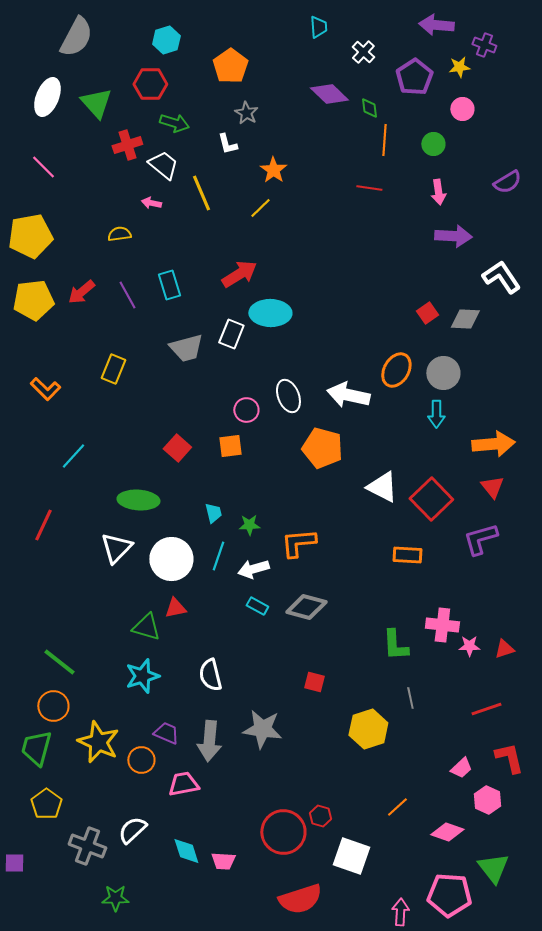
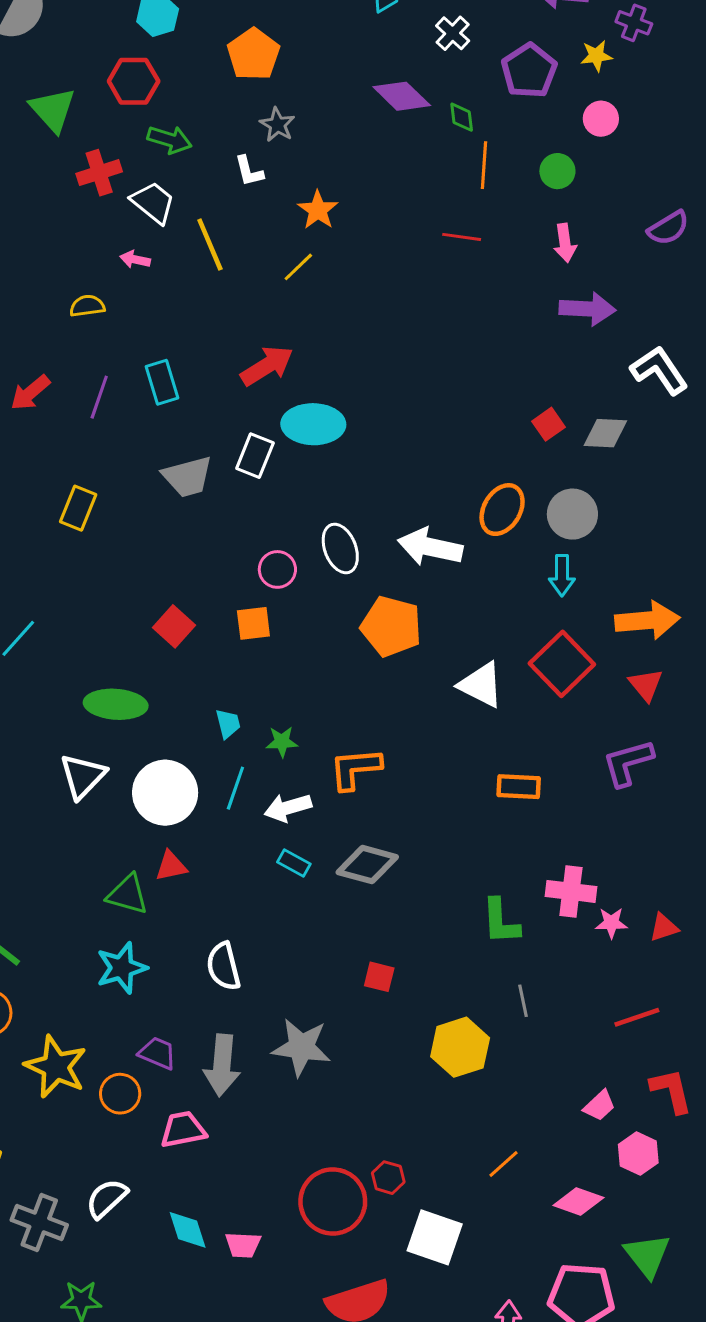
purple line: (127, 295) -> (99, 397), turned 48
red square: (431, 499) -> (562, 664), moved

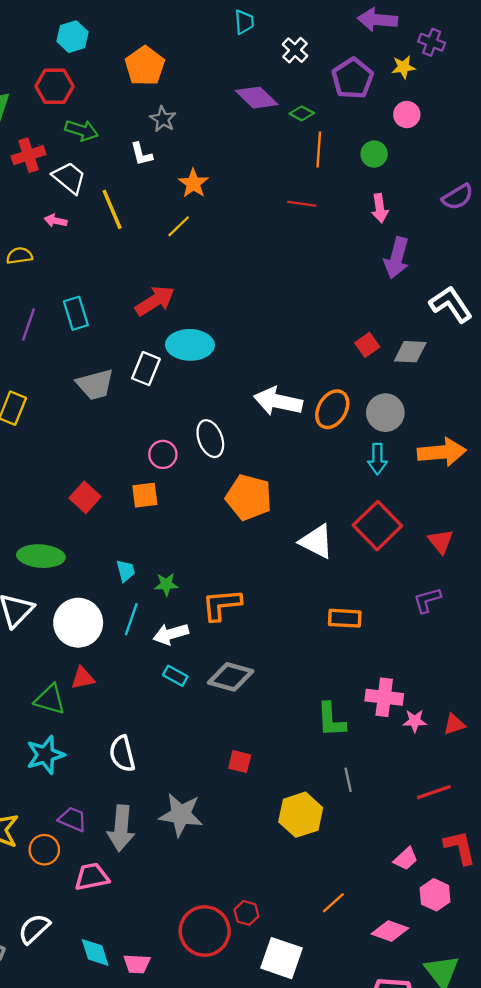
green diamond: (462, 117) -> (302, 113), turned -55
purple arrow: (587, 309) -> (397, 258), turned 102
white arrow: (430, 547) -> (278, 401), moved
orange arrow: (647, 620) -> (442, 452), moved
purple L-shape: (628, 763) -> (427, 600), size x0.7

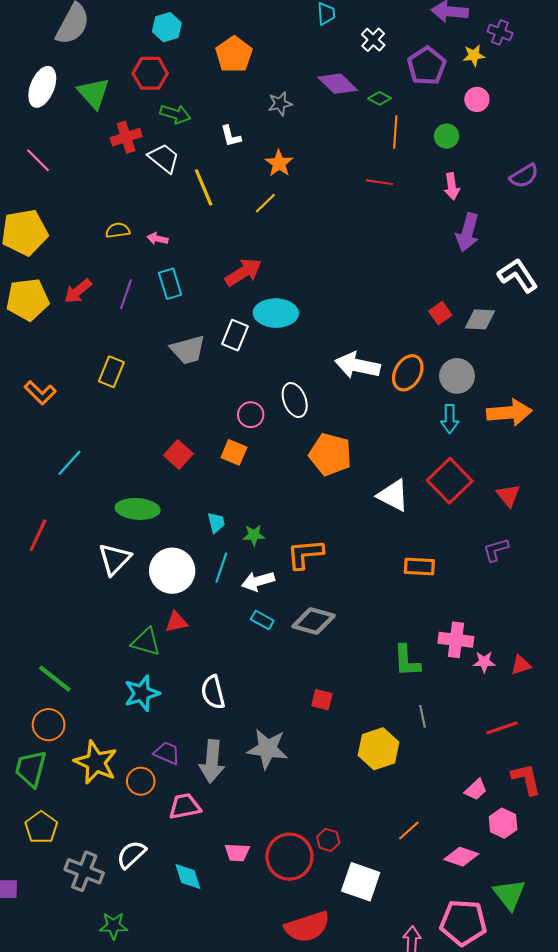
gray star: (163, 119) -> (280, 104), moved, turned 30
pink arrow: (56, 221) -> (157, 239), moved
orange square: (145, 495) -> (234, 452), turned 30
pink trapezoid: (137, 964) -> (237, 852), moved

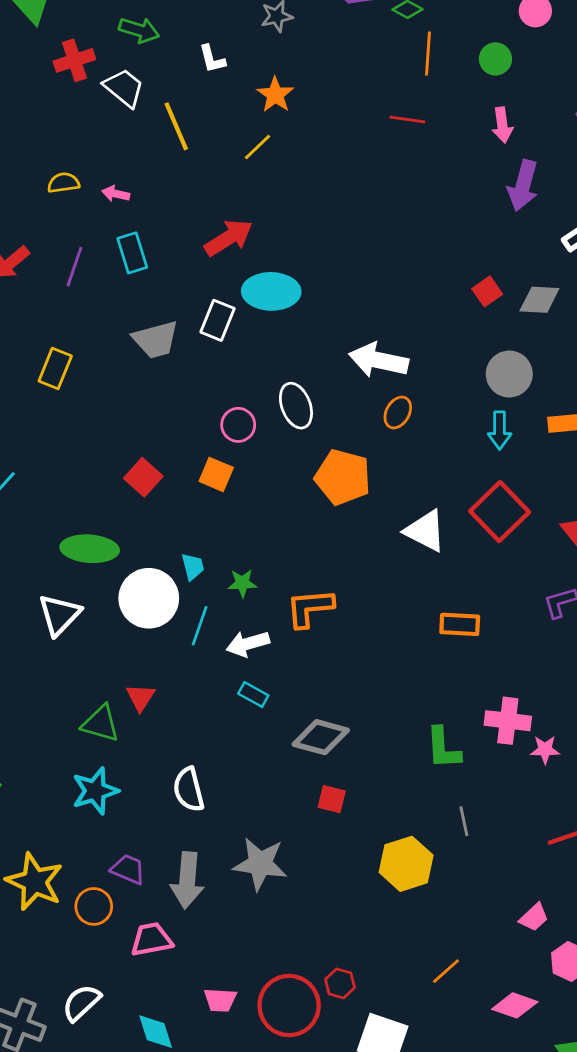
orange ellipse: (408, 373) -> (398, 413), moved, size x0.7
white circle: (172, 571) -> (149, 598), moved
gray diamond: (314, 621) -> (321, 737), moved
red triangle: (176, 622) -> (141, 697), turned -45

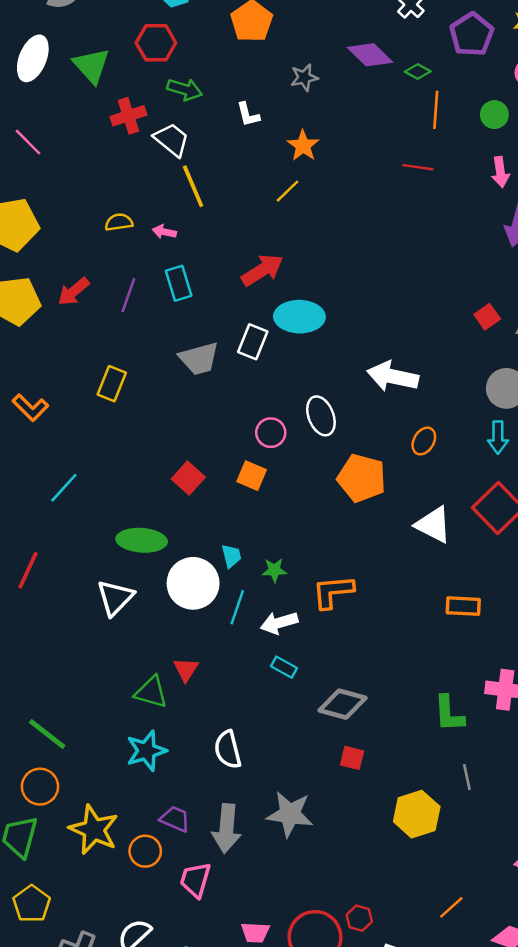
yellow line: (176, 126) -> (193, 186), moved
orange ellipse: (398, 413) -> (424, 441), moved
pink trapezoid: (152, 939) -> (195, 880), turned -63

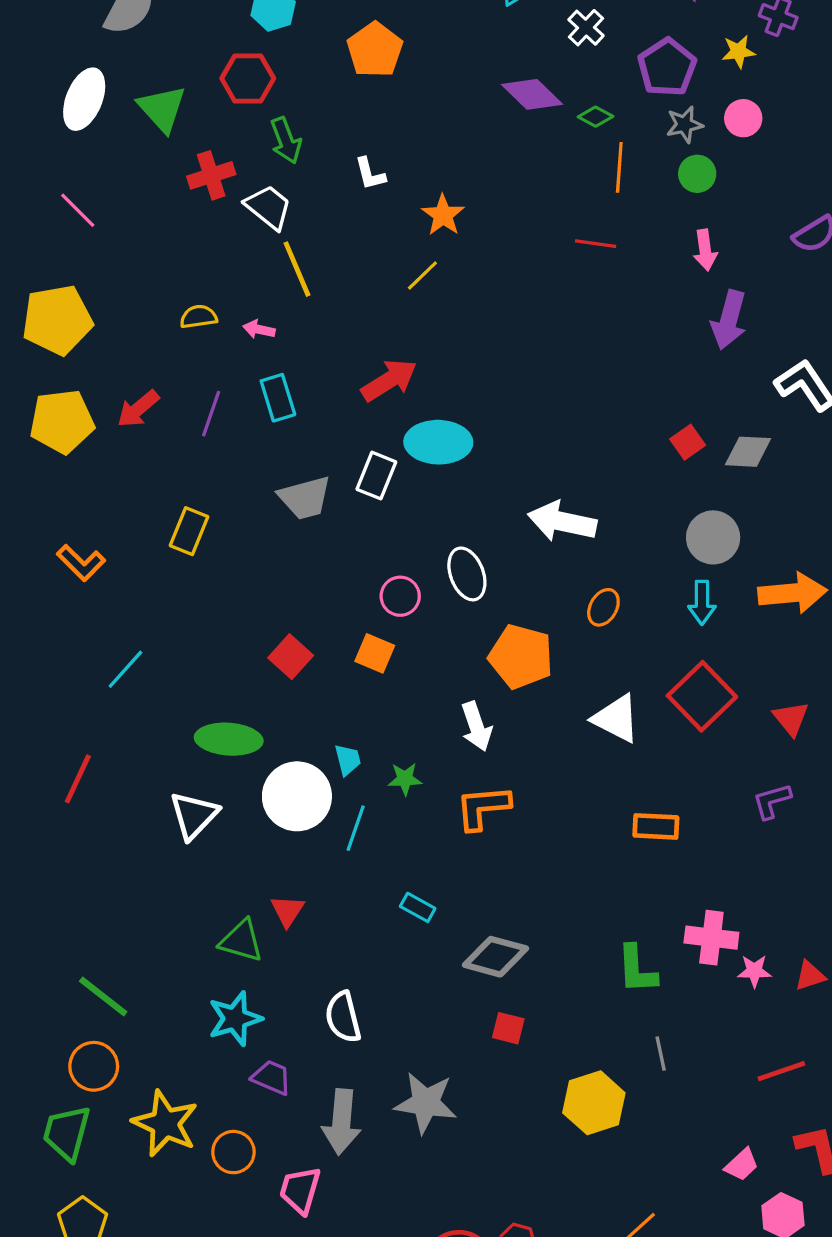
gray star: (304, 77) -> (684, 125), moved
green arrow: (185, 89) -> (286, 140), turned 52
white arrow: (279, 623) -> (476, 726), moved, turned -93
purple trapezoid: (175, 819) -> (272, 1077), moved

